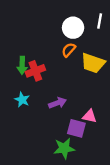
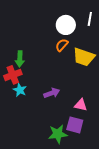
red cross: (35, 71) -> (13, 75), moved
purple square: (76, 128) -> (75, 125), moved

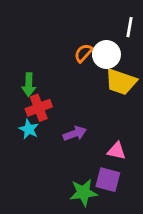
white circle: (66, 25) -> (106, 54), moved
orange semicircle: (62, 45) -> (83, 53), moved
red cross: (13, 75) -> (39, 108), moved

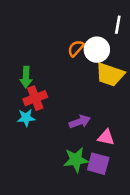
cyan star: (29, 129) -> (26, 118), turned -30
purple arrow: (75, 134) -> (80, 122), moved
green star: (83, 193) -> (76, 160), moved

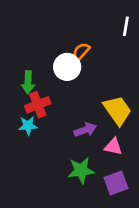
white circle: (97, 50) -> (67, 67), moved
yellow trapezoid: (110, 75) -> (117, 110), moved, turned -144
purple square: (98, 164) -> (116, 183), moved, turned -35

